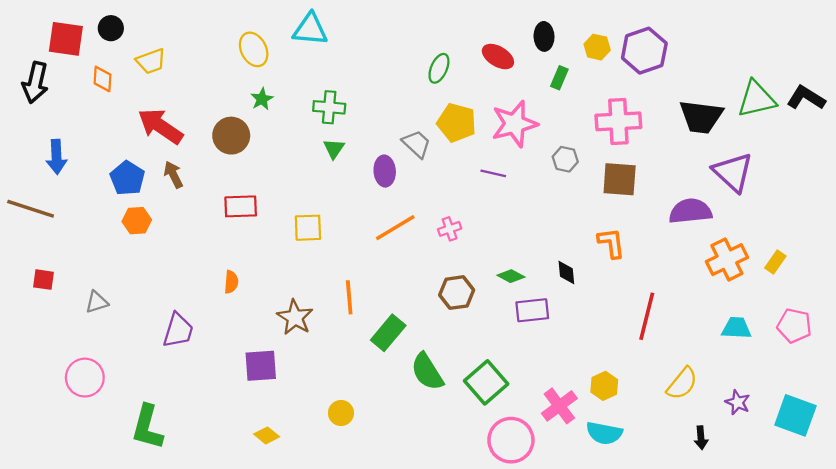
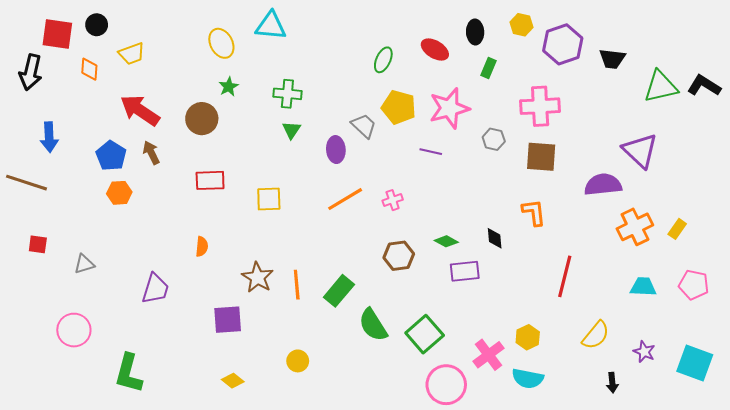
yellow hexagon: (597, 47) -> (521, 25), moved
black trapezoid: (701, 117) -> (612, 59), moved, size x0.7
orange line: (349, 297) -> (297, 285), moved

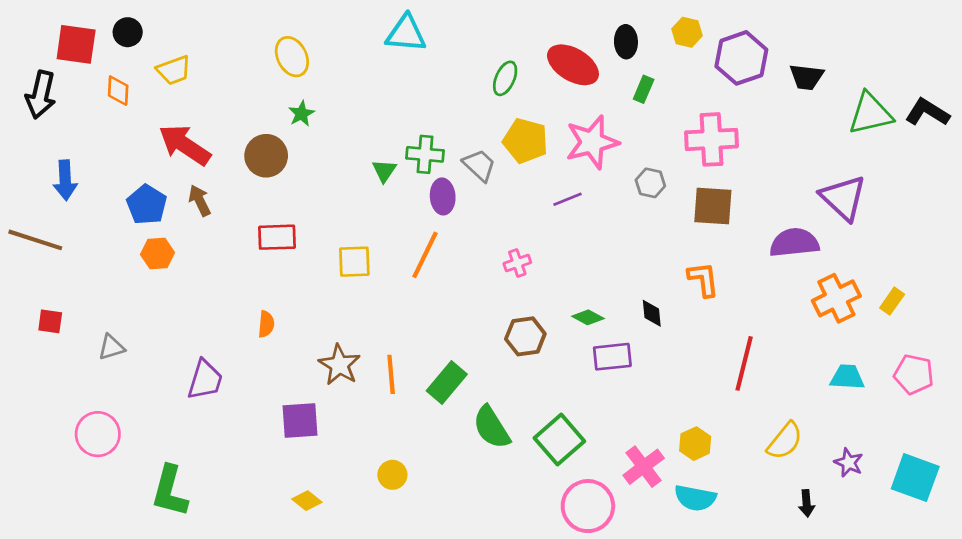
cyan triangle: (271, 26) -> (406, 34), moved
red ellipse: (435, 50) -> (573, 65), size x1.4
green cross: (287, 94) -> (425, 154), moved
purple line: (431, 152) -> (568, 199), turned -35
orange line: (345, 199) -> (425, 255), moved, turned -33

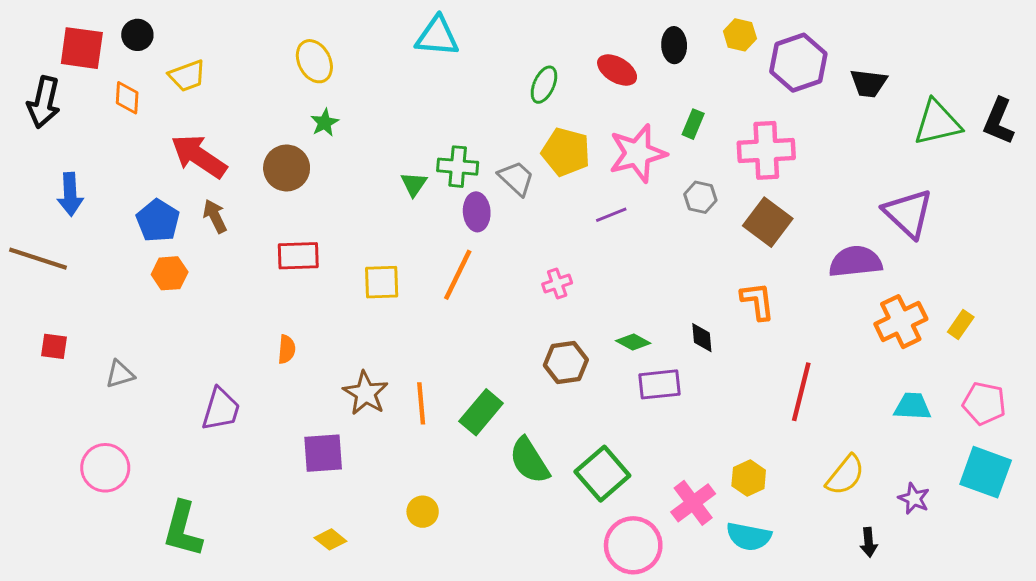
red ellipse: (573, 65) -> (617, 70), size x0.7
green rectangle: (644, 89) -> (693, 124), moved
black L-shape: (927, 112) -> (999, 121), turned -99
brown square: (713, 206) -> (768, 222), turned 33
cyan square: (915, 478) -> (986, 472), moved

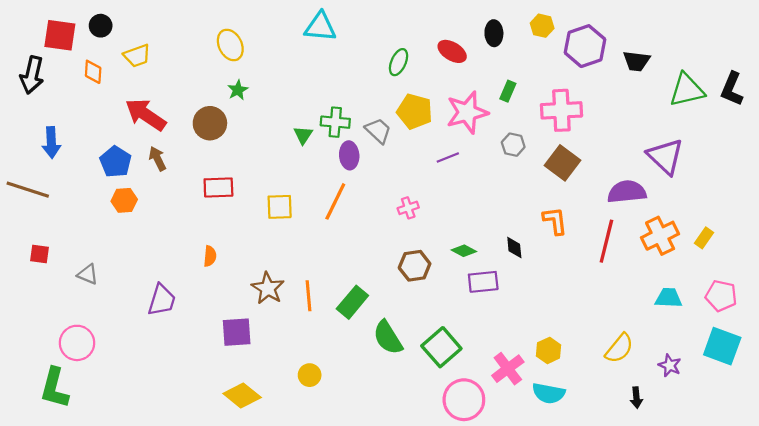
gray triangle: (120, 374) -> (88, 274), turned 40
red line: (801, 392) -> (606, 241), moved
green L-shape: (183, 529) -> (55, 388), moved
yellow diamond: (330, 539) -> (242, 395), size x1.6

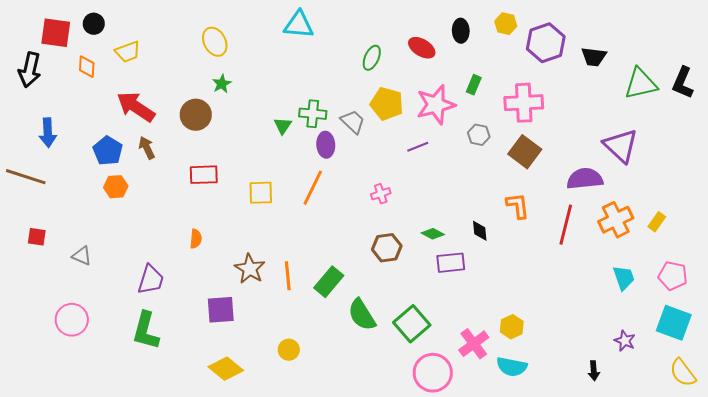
cyan trapezoid: (669, 298) -> (624, 278), turned 68
yellow semicircle: (619, 348) -> (683, 373), moved, turned 104
green L-shape: (55, 388) -> (146, 331), moved

